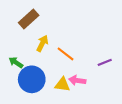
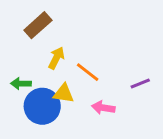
green arrow: (16, 62) -> (21, 83), turned -32
yellow triangle: (62, 85) -> (64, 93), moved

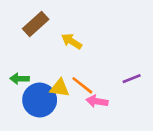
yellow arrow: (56, 58) -> (72, 41), moved, turned -85
orange line: (88, 72) -> (82, 85), moved

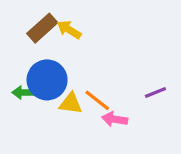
yellow arrow: (72, 41) -> (69, 30), moved
blue circle: (40, 100) -> (47, 80), moved

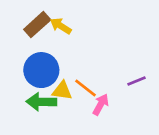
green arrow: (23, 92) -> (41, 102), moved, size x1.5
pink arrow: (115, 119) -> (101, 105), turned 110

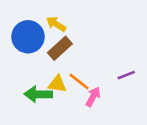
brown rectangle: (37, 25) -> (60, 48), moved
blue circle: (41, 70) -> (28, 37), moved

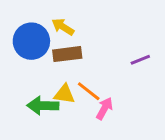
brown rectangle: (60, 48) -> (67, 54), turned 35
purple line: (126, 75) -> (140, 60), moved

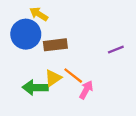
yellow arrow: (63, 27) -> (39, 14), moved
yellow triangle: (64, 94) -> (53, 78), turned -42

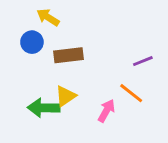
blue circle: (26, 34) -> (32, 42), size x0.6
orange line: (73, 76) -> (131, 93), moved

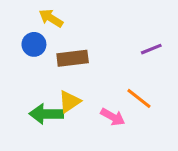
purple line: (143, 61) -> (151, 49), moved
pink arrow: (106, 111) -> (113, 117), turned 90

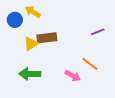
blue circle: (34, 44) -> (15, 20), moved
yellow triangle: (69, 102) -> (31, 44), moved

